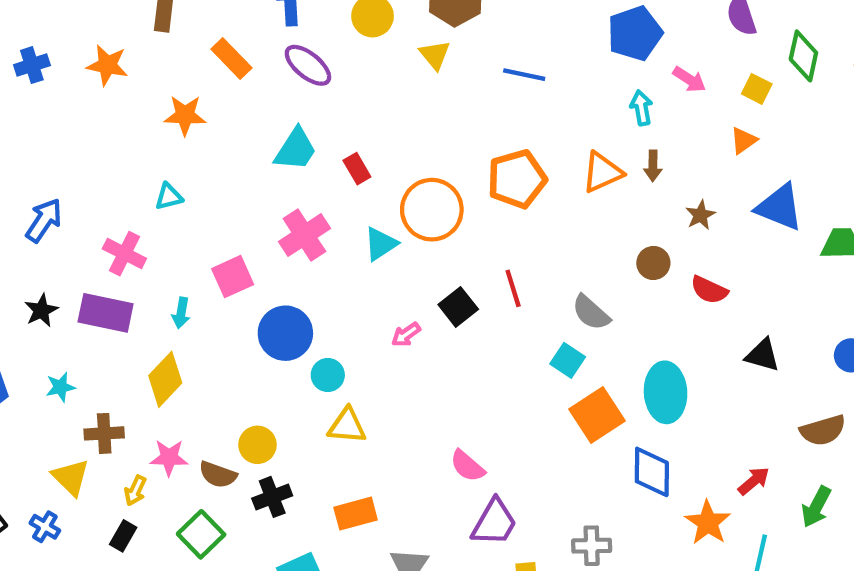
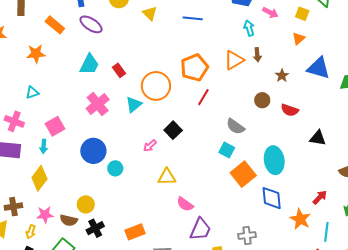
pink square: (233, 277) -> (55, 126), moved
red line: (513, 288) -> (203, 97), moved, turned 54
yellow triangle: (347, 426) -> (167, 177), moved

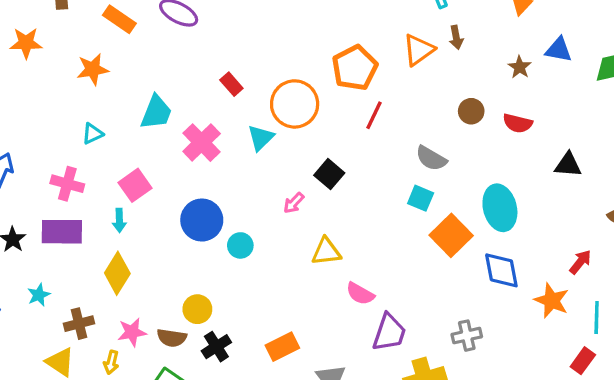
cyan trapezoid: (89, 64) -> (156, 112), moved
blue triangle: (319, 68) -> (559, 50), size x0.7
brown star: (282, 75) -> (520, 67), moved

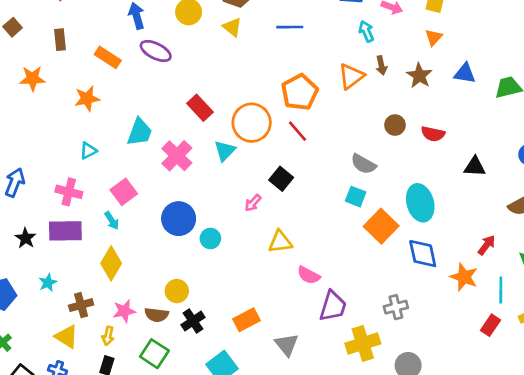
brown star: (520, 67) -> (419, 76), moved, size x1.4
red rectangle: (231, 84) -> (200, 108), size x1.4
red line: (374, 115) -> (298, 131), moved, turned -65
cyan arrow: (119, 220) -> (112, 221), turned -30

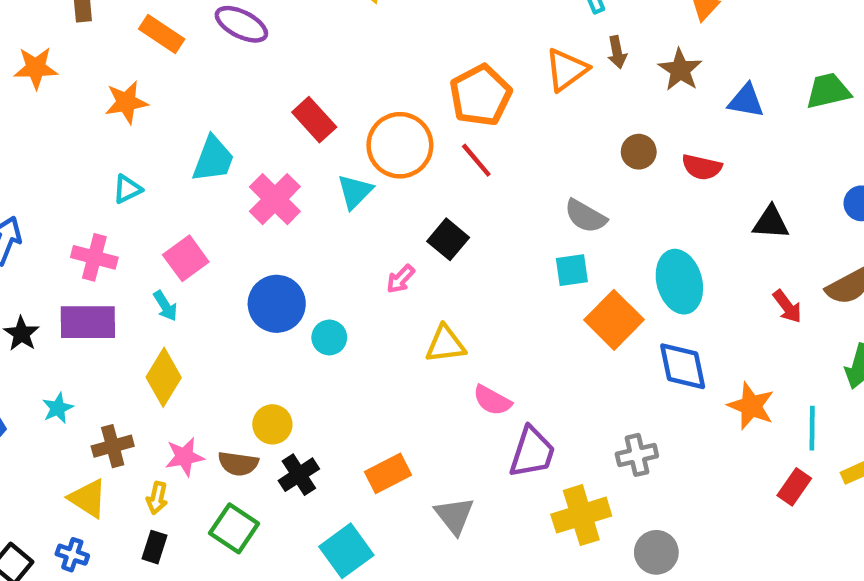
blue triangle: (465, 73) -> (746, 101), moved
cyan square: (356, 197) -> (572, 270), turned -30
red arrow: (487, 245) -> (787, 307), moved, turned 105

